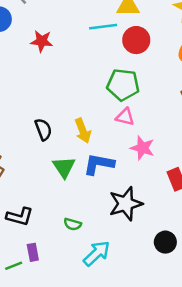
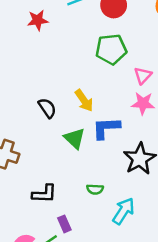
red star: (42, 41) -> (38, 20), moved
pink triangle: (125, 117) -> (143, 75), moved, turned -48

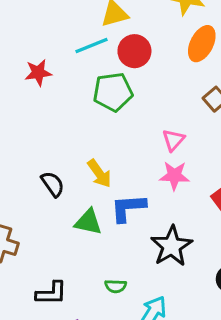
green pentagon: (111, 49) -> (113, 92), moved
green triangle: (75, 138) -> (88, 222), turned -30

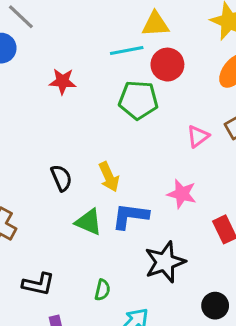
red star: (38, 73) -> (63, 81), moved
pink triangle: (173, 140) -> (198, 136), moved
green semicircle: (116, 286) -> (102, 290), turned -90

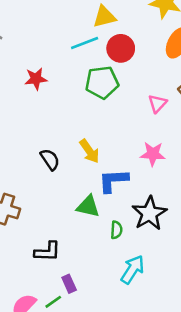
green triangle: (89, 222) -> (88, 206), moved
green semicircle: (102, 290) -> (116, 230), moved

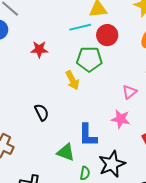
pink triangle: (157, 103) -> (129, 92), moved
yellow arrow: (89, 151) -> (72, 80), moved
blue L-shape: (113, 181) -> (88, 135), turned -95

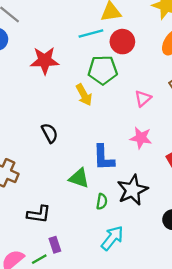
red star: (39, 49) -> (45, 61), size x1.4
pink triangle: (129, 92) -> (143, 98), moved

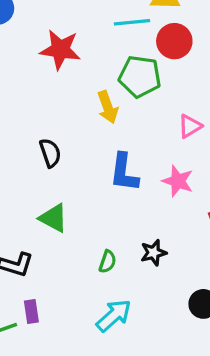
blue L-shape: (104, 158) -> (124, 172), moved
green triangle: (79, 178) -> (53, 218), moved
black star: (132, 190) -> (154, 253), size x0.6

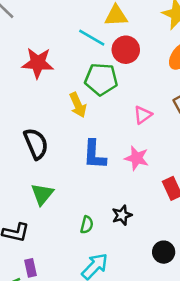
cyan line: (132, 22) -> (92, 38), turned 40
black semicircle: (50, 153) -> (36, 144), size x1.4
green triangle: (53, 218) -> (42, 194), turned 45

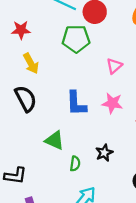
red star: (38, 63) -> (21, 30), size x0.7
yellow arrow: (78, 105) -> (31, 63), moved
green triangle: (42, 194) -> (55, 140), moved, turned -40

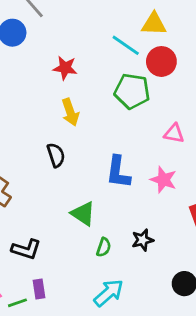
pink triangle: (114, 66) -> (174, 133), turned 42
black semicircle: (26, 99) -> (56, 155), size x0.7

